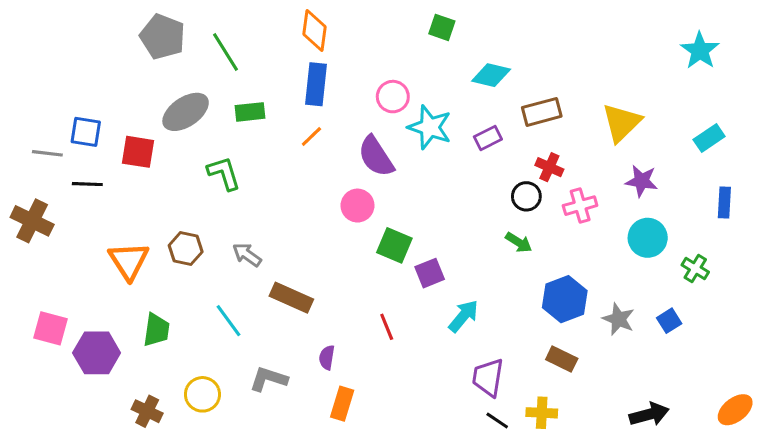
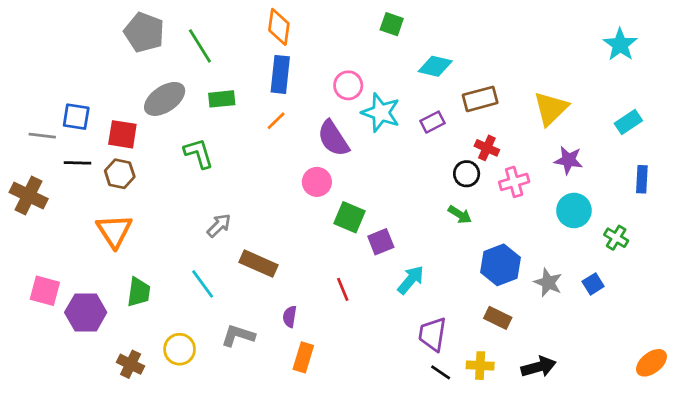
brown hexagon: (186, 249) -> (120, 174), moved
gray arrow: (247, 255) -> (219, 225), turned 100
black arrow: (649, 414) -> (539, 367), moved

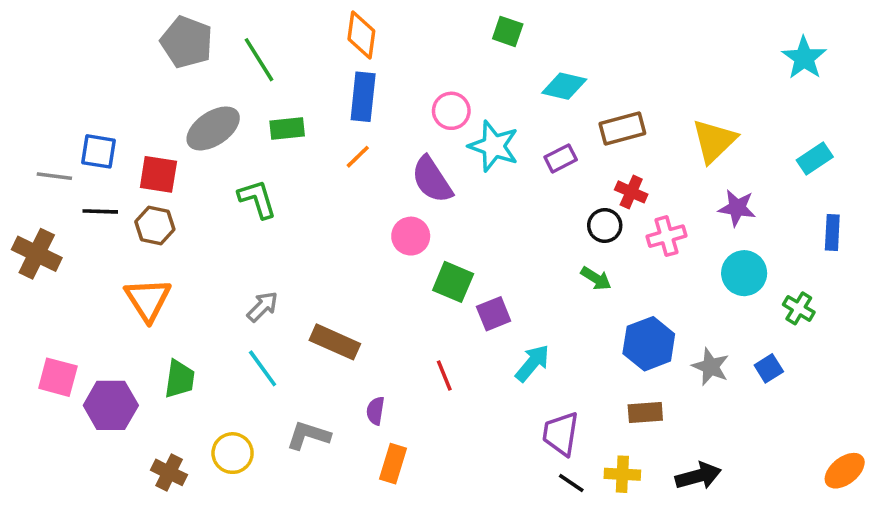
gray arrow: (219, 225) -> (263, 307), moved
brown rectangle: (498, 318) -> (645, 412), turned -30

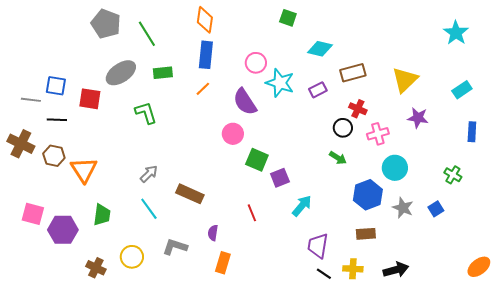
brown hexagon: (155, 226) -> (54, 156), moved
cyan circle: (744, 273) -> (395, 168), moved

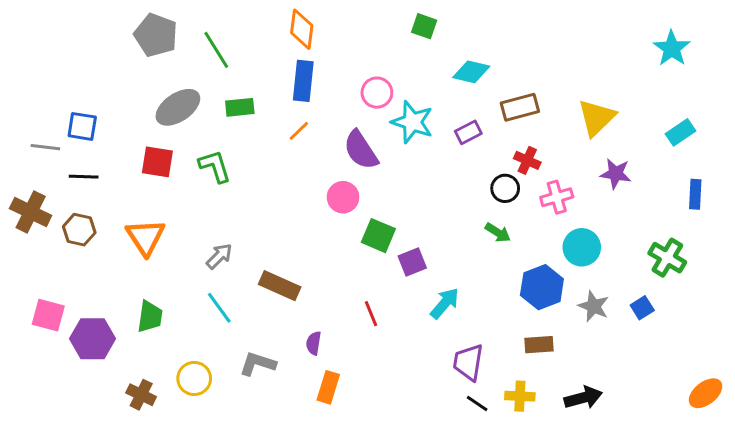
red square: (90, 99) -> (157, 162), moved
orange triangle: (84, 170) -> (146, 237), moved
green cross: (453, 175) -> (667, 258), size x1.4

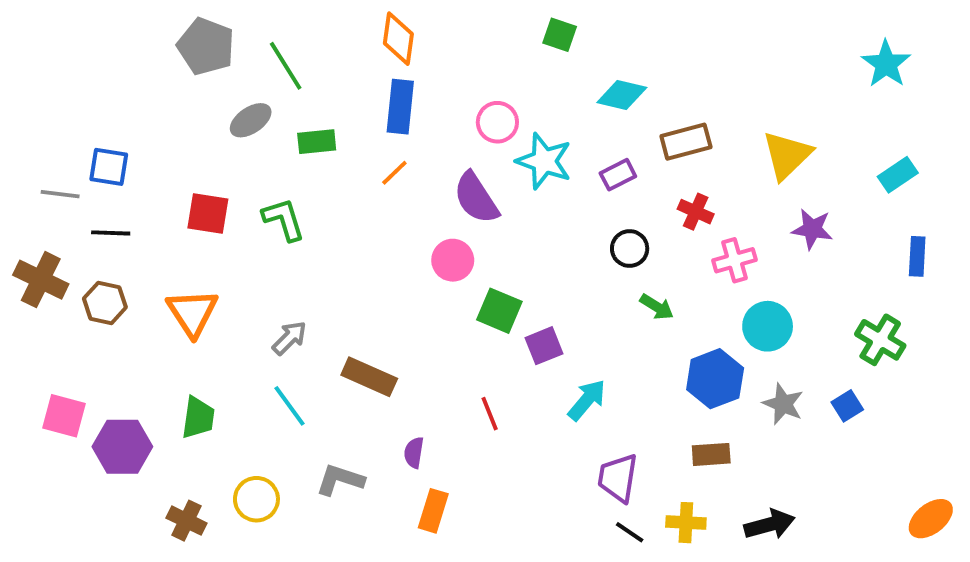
gray ellipse: (178, 107) -> (251, 120), moved, size x0.7
black circle: (505, 188) -> (630, 249), moved

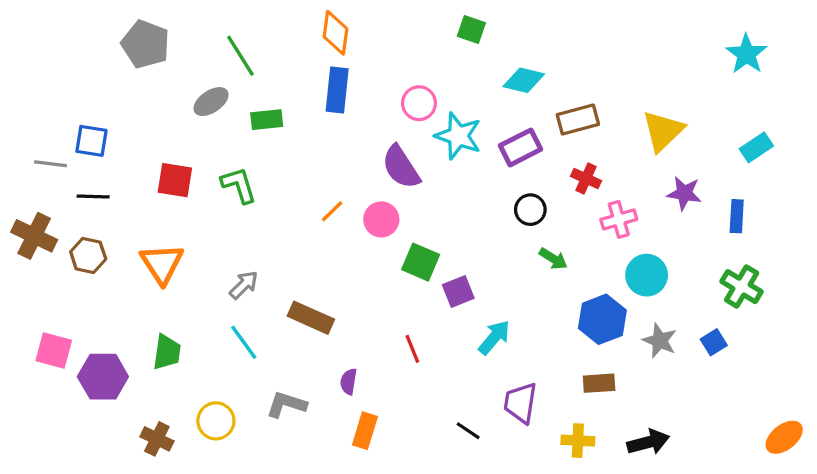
gray pentagon: (206, 46) -> (145, 44), moved
orange line: (394, 173) -> (332, 211), moved
purple rectangle: (618, 175) -> (520, 147), size x1.4
blue rectangle: (917, 256) -> (737, 216), moved
black line: (630, 532) -> (468, 431), moved

